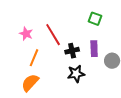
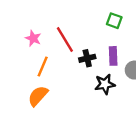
black star: (76, 74) -> (105, 84), moved

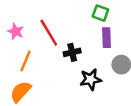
purple rectangle: (113, 56) -> (107, 38), moved

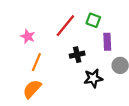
green square: (100, 13) -> (93, 20), moved
red line: (49, 33) -> (65, 26), moved, turned 70

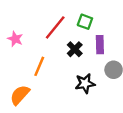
black cross: (77, 55) -> (75, 49), moved, turned -32
orange line: (36, 62) -> (39, 66), moved

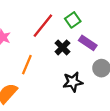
green square: (85, 22) -> (73, 20), turned 35
purple rectangle: (100, 45) -> (88, 43), turned -54

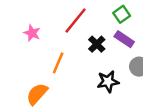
green square: (73, 20) -> (122, 14), moved

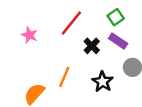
orange line: (58, 63) -> (64, 77), moved
black star: (108, 82) -> (103, 82), turned -30

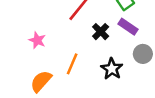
pink star: (29, 35) -> (37, 40), moved

